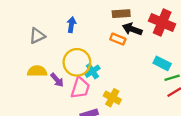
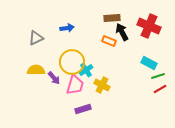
blue arrow: (71, 25) -> (67, 28), turned 72
black arrow: (132, 29) -> (122, 32), turned 42
yellow cross: (112, 98) -> (102, 85), moved

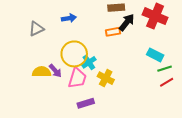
black arrow: (122, 32) -> (127, 22), turned 66
orange rectangle: (109, 41) -> (113, 32), turned -32
yellow semicircle: (36, 70) -> (42, 72), moved

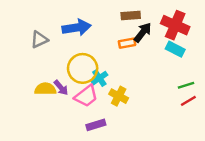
blue arrow: (69, 18) -> (77, 28), size x1.6
cyan rectangle: (155, 55) -> (175, 49), moved
pink trapezoid: (77, 78) -> (86, 96), turned 35

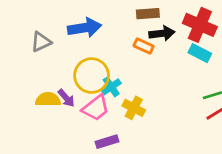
black arrow: (143, 32) -> (162, 33), turned 45
orange rectangle: (127, 43) -> (144, 46), turned 35

